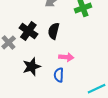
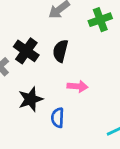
blue semicircle: (59, 75) -> (58, 118), moved

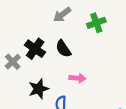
black semicircle: (60, 51) -> (63, 49), turned -48

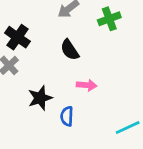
black cross: (35, 49) -> (17, 37), moved

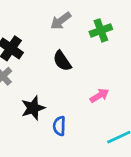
pink arrow: (87, 85) -> (99, 96), moved, turned -36

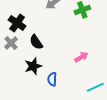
black semicircle: (62, 61) -> (36, 42), moved

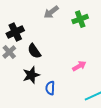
black cross: (17, 23) -> (15, 32), turned 30

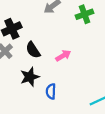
pink arrow: (79, 66) -> (63, 56), moved

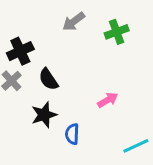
pink arrow: (63, 56) -> (108, 100), moved

